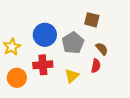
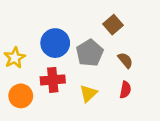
brown square: (92, 20) -> (113, 25), turned 35
red semicircle: (96, 66) -> (125, 90), moved

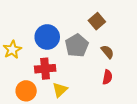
yellow triangle: (88, 93) -> (60, 90), moved
orange circle: (21, 96) -> (26, 91), moved

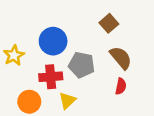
gray pentagon: (77, 45) -> (82, 65), moved, turned -30
brown semicircle: (107, 52) -> (121, 58), size x1.5

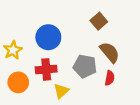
gray pentagon: (82, 65) -> (85, 66), moved
orange circle: (29, 102) -> (18, 82), moved

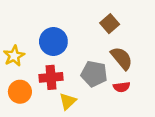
red semicircle: (110, 78) -> (122, 87), turned 72

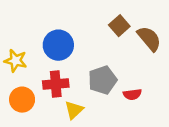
yellow star: (14, 56) -> (16, 61), turned -30
brown semicircle: (122, 58) -> (149, 39), moved
gray pentagon: (94, 74) -> (102, 80), turned -30

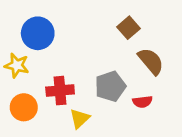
brown semicircle: (149, 39) -> (151, 61), moved
blue circle: (58, 45) -> (38, 33), moved

